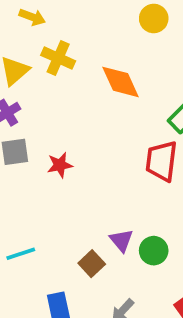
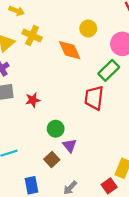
yellow circle: (154, 18) -> (88, 28), moved
green circle: (154, 251) -> (56, 129), moved

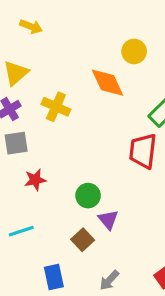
yellow cross: (32, 35) -> (56, 107), moved
red star: (33, 100) -> (35, 180), moved

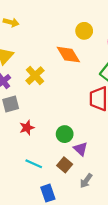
yellow cross: (56, 107) -> (35, 76), turned 30
cyan line: (21, 231) -> (34, 164), moved, turned 49
gray arrow: (109, 280) -> (86, 181), moved

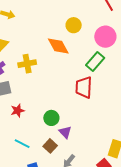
yellow cross: (35, 76) -> (27, 64), turned 30

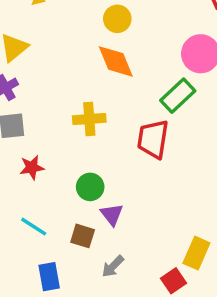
yellow circle: (74, 25) -> (117, 19), moved
yellow cross: (27, 64) -> (89, 119), moved
brown square: (50, 146) -> (83, 236), turned -32

